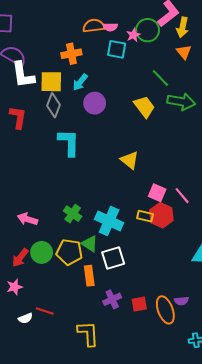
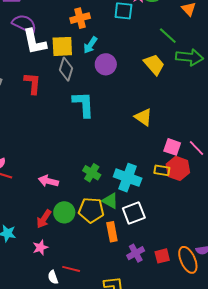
white semicircle: (25, 318) -> (53, 277), turned 96

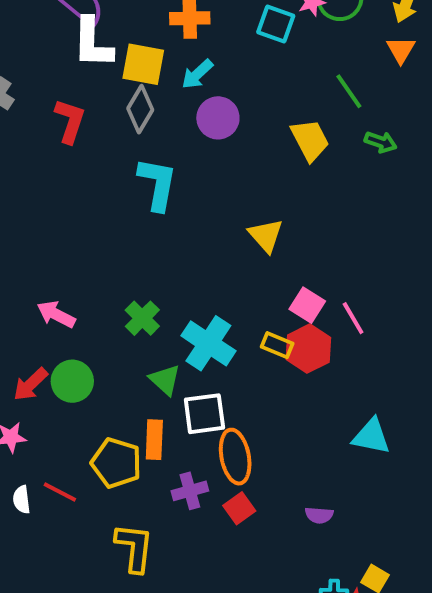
green arrow: (190, 57) -> (381, 142), size x0.6
yellow pentagon: (91, 210) -> (116, 463), moved
red square: (162, 256) -> (239, 508), turned -35
orange ellipse: (188, 260) -> (235, 457), moved

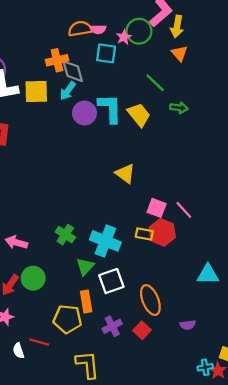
gray diamond: (140, 109) -> (73, 71), moved, turned -35
cyan L-shape: (157, 184) -> (110, 108), moved
green triangle: (165, 380) -> (85, 267), turned 42
orange ellipse: (235, 457) -> (150, 300), moved

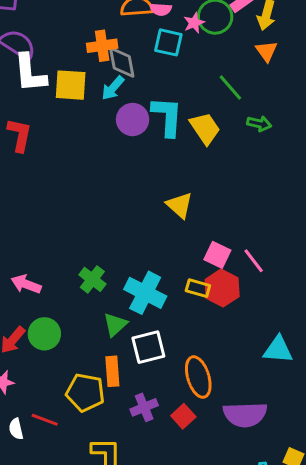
purple semicircle: (188, 325) -> (245, 415), size x2.0

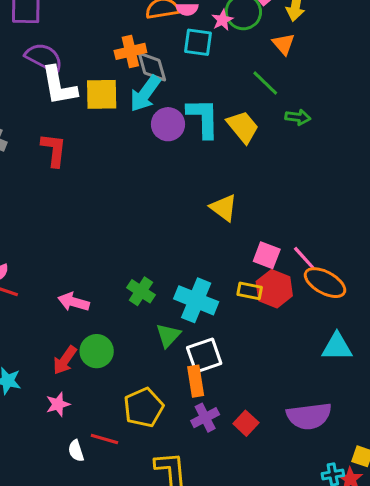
orange triangle: (266, 51) -> (284, 44), moved
cyan arrow: (113, 88) -> (145, 94), size x1.4
orange rectangle: (112, 371) -> (196, 381), moved
orange ellipse: (198, 377) -> (325, 283), moved, turned -39
yellow pentagon: (85, 392) -> (144, 408), turned -30

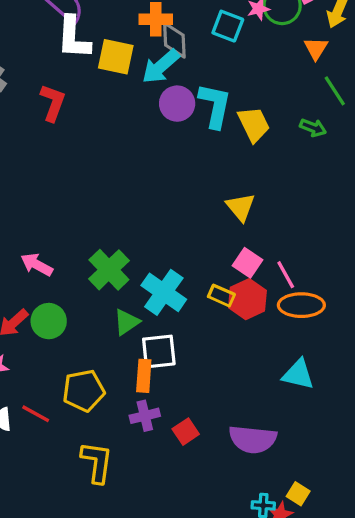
green line: (265, 83) -> (335, 91), moved
yellow triangle: (224, 208) -> (241, 207), moved
orange ellipse: (325, 283) -> (301, 305), turned -42
green cross: (141, 291) -> (109, 270), size x1.4

